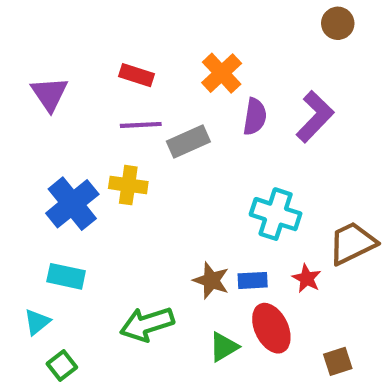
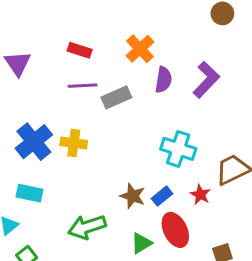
yellow cross: (128, 185) -> (74, 143), moved
blue rectangle: (253, 280) -> (162, 196), turned -36

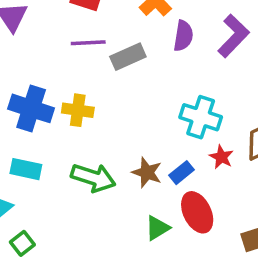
blue cross: (34, 142) -> (31, 108), turned -33
red star: (200, 195) -> (221, 157), moved
green arrow: (87, 227) -> (93, 178), moved, turned -144

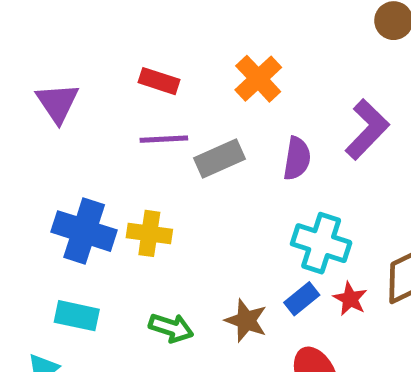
purple semicircle: (183, 36) -> (297, 158), moved
blue rectangle: (182, 173) -> (302, 299), moved
green arrow: (93, 178) -> (171, 328), size x0.7

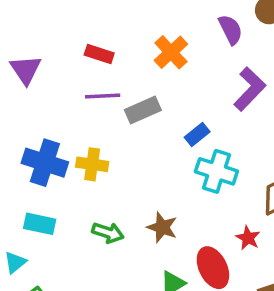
purple semicircle: (297, 158) -> (230, 29), moved, turned -36
blue rectangle: (302, 299) -> (197, 135), moved
red star: (350, 299) -> (248, 238), moved

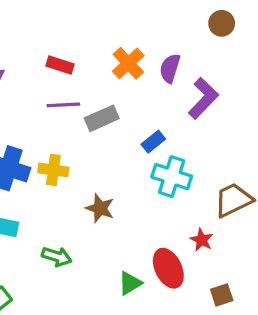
purple semicircle: (230, 29) -> (170, 68), moved, turned -136
brown star: (162, 227) -> (100, 208), moved
green arrow: (108, 233) -> (57, 257), moved

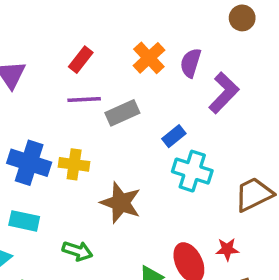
red rectangle: (60, 65) -> (81, 60), turned -70
brown star: (100, 208) -> (121, 203), size x1.4
red star: (202, 240) -> (227, 249), moved, turned -30

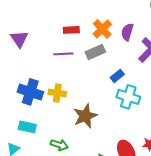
red rectangle: (81, 60) -> (71, 30), moved, turned 49
gray rectangle: (122, 113) -> (95, 52), moved
brown star: (121, 203) -> (85, 116), turned 30

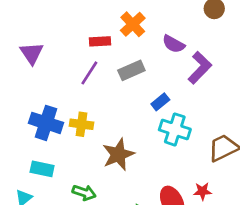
orange cross: (102, 29) -> (133, 24), moved
purple semicircle: (127, 32) -> (173, 44), turned -78
purple line: (63, 54) -> (89, 73), turned -54

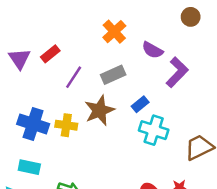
red rectangle: (100, 41) -> (50, 54), moved, turned -36
brown star: (118, 154) -> (100, 110), moved

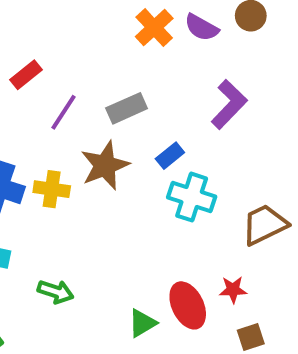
orange cross: (114, 32) -> (154, 28), moved
purple semicircle: (152, 50) -> (201, 28), moved

